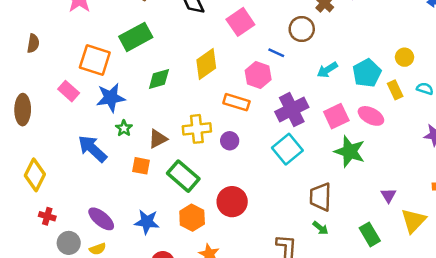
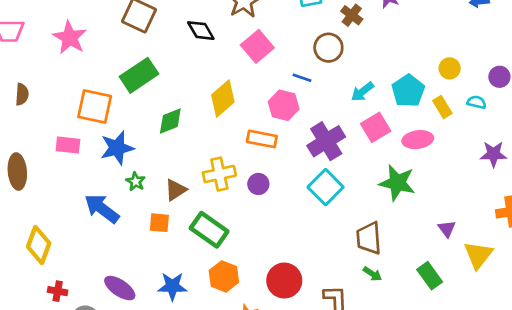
pink rectangle: (69, 91) -> (68, 145), turned -30
pink square: (336, 116) -> (376, 127), moved
pink ellipse: (371, 116) -> (418, 140), turned -30
red circle: (232, 202) -> (284, 281), moved

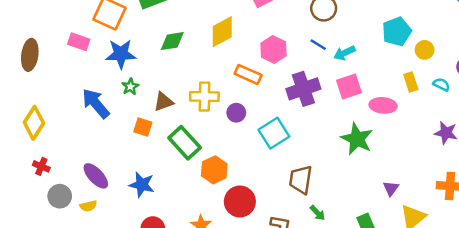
blue line: (302, 78) -> (318, 45), moved
cyan pentagon: (408, 91) -> (397, 32), moved
cyan square: (326, 187) -> (274, 133), moved
brown trapezoid: (369, 238) -> (301, 180), moved
orange hexagon: (224, 276) -> (214, 170), moved

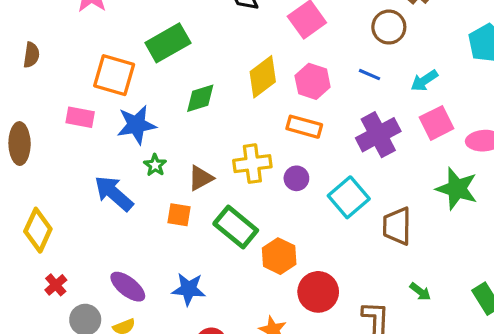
blue line: (318, 45) -> (370, 75), moved
pink hexagon: (274, 50) -> (313, 81), moved
red cross: (41, 166) -> (56, 285), turned 35
brown trapezoid: (301, 180) -> (397, 226), moved

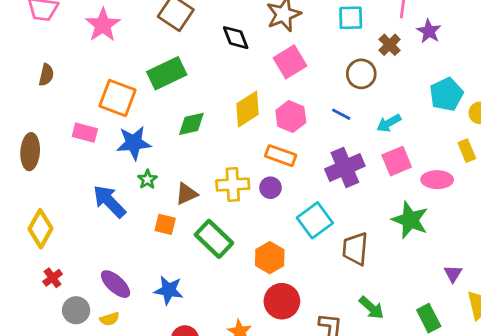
purple circle: (296, 178) -> (270, 188), moved
orange hexagon: (279, 256) -> (270, 258), moved
green arrow: (420, 292) -> (371, 308), size x1.4

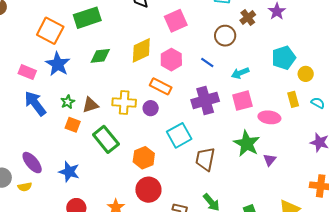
pink rectangle: (85, 133) -> (27, 72), moved
blue star: (134, 143) -> (58, 64), turned 30
green star: (147, 179) -> (68, 102), moved
purple triangle: (453, 274) -> (270, 160), moved

